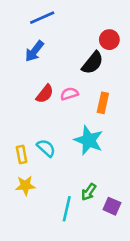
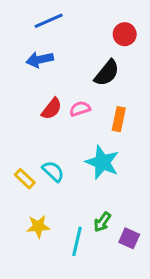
red circle: (109, 40) -> (125, 34), moved
blue arrow: (34, 51) -> (40, 60), turned 40
yellow rectangle: (22, 154) -> (25, 179), turned -36
yellow star: (25, 185) -> (38, 226), moved

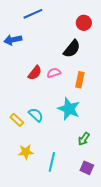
blue arrow: (40, 60) -> (13, 40), moved
green arrow: (102, 222) -> (84, 139), moved
purple square: (129, 238) -> (87, 168), moved

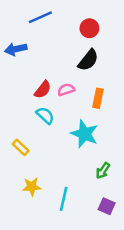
red circle: (84, 23) -> (89, 28), moved
cyan semicircle: (36, 115) -> (45, 115), moved

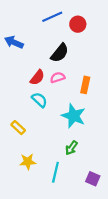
blue line: (40, 17) -> (52, 17), moved
blue arrow: (16, 49) -> (14, 42), turned 36
black semicircle: (88, 60) -> (60, 53), moved
green arrow: (103, 171) -> (71, 148), moved

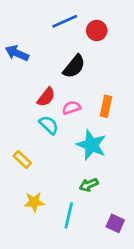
pink semicircle: (58, 77) -> (71, 108), moved
green arrow: (71, 148) -> (89, 185), turned 32

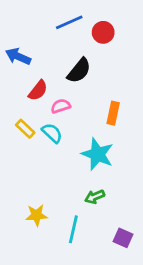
red semicircle: (46, 97) -> (38, 90), moved
pink semicircle: (71, 108) -> (61, 106), moved
yellow rectangle: (22, 160) -> (25, 129), moved

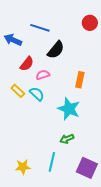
blue line: (69, 22) -> (40, 28), moved, turned 42
red circle: (103, 32) -> (90, 23), moved
yellow star: (37, 215) -> (23, 167), moved
purple square: (123, 238) -> (87, 168), size x1.5

